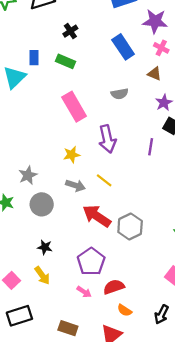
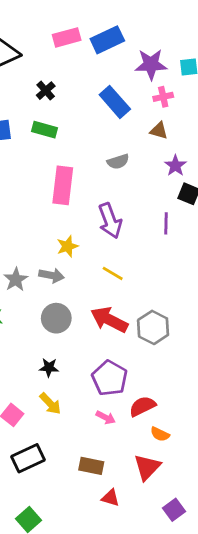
pink cross: (161, 48) -> (163, 97), turned -32
pink rectangle: (74, 107) -> (63, 185), turned 44
gray arrow: (75, 185) -> (52, 275), moved
gray circle: (42, 204) -> (56, 318), moved

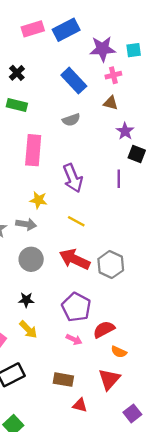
gray semicircle: (118, 162) -> (71, 120), moved
yellow star: (67, 246) -> (38, 200), turned 30

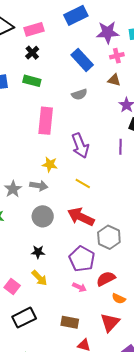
pink rectangle: (33, 29) -> (34, 29), moved
gray hexagon: (111, 265) -> (109, 237), moved

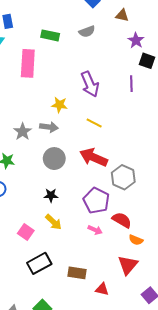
green rectangle: (32, 81) -> (50, 35), moved
pink rectangle: (46, 121) -> (28, 63), moved
red semicircle: (106, 279) -> (122, 220), turned 60
brown rectangle: (70, 322) -> (77, 273), moved

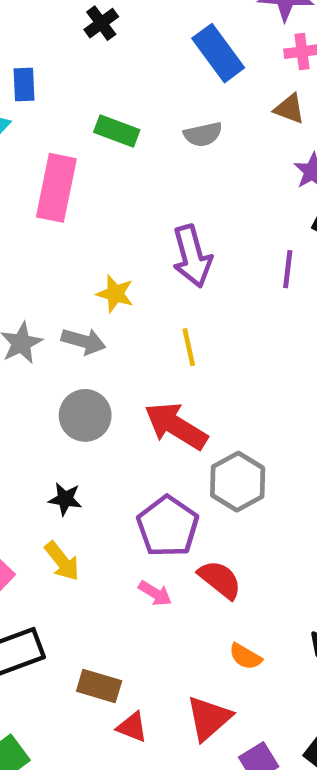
yellow line: (94, 123) -> (189, 347), turned 42
orange semicircle: (136, 240) -> (245, 656), moved
red triangle: (128, 265) -> (209, 718), moved
red triangle: (102, 289) -> (132, 727), moved

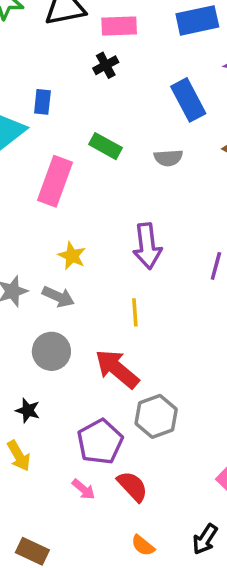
yellow star: (115, 294) -> (72, 256), moved

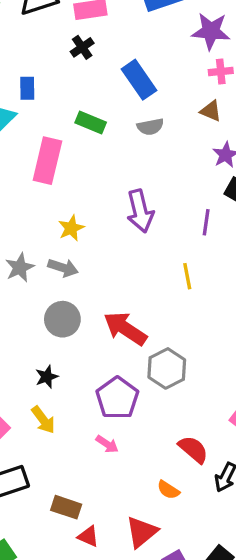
blue rectangle: (188, 100) -> (139, 80), moved
yellow star: (72, 256) -> (71, 228), turned 30
yellow line: (135, 312) -> (187, 276), moved
black star: (28, 410) -> (47, 377), turned -30
red semicircle: (132, 486) -> (193, 449), moved

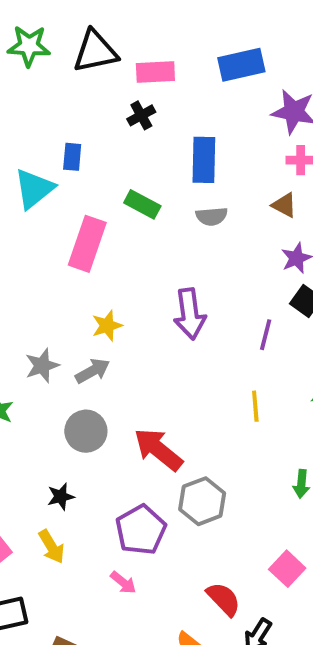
blue rectangle: (139, 80) -> (204, 160), turned 30
gray arrow: (63, 268) -> (93, 371), turned -52
yellow line: (187, 276) -> (255, 406), moved

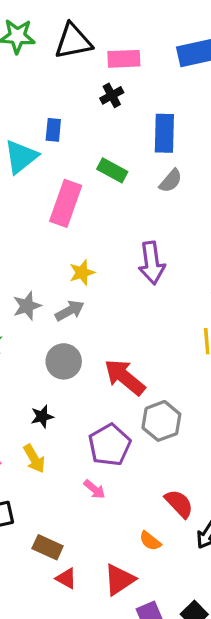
gray semicircle: (212, 216) -> (171, 181), turned -45

